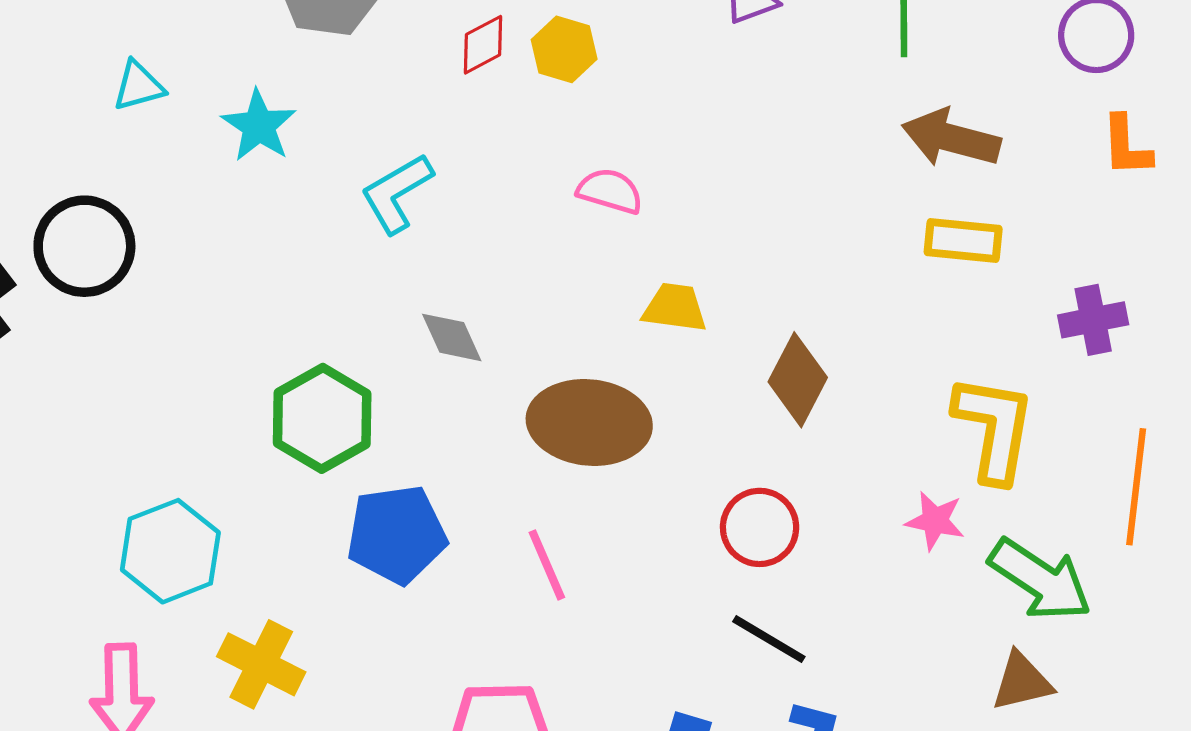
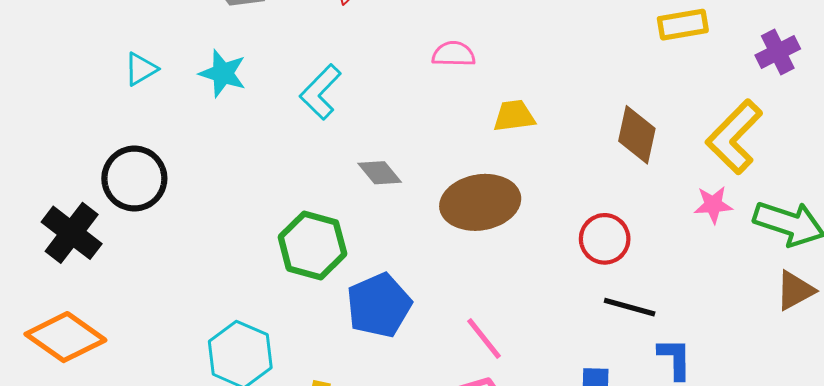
brown diamond: (798, 380) -> (637, 135), moved
yellow L-shape: (994, 428) -> (734, 137), turned -130
pink line: (547, 565) -> (484, 338), moved

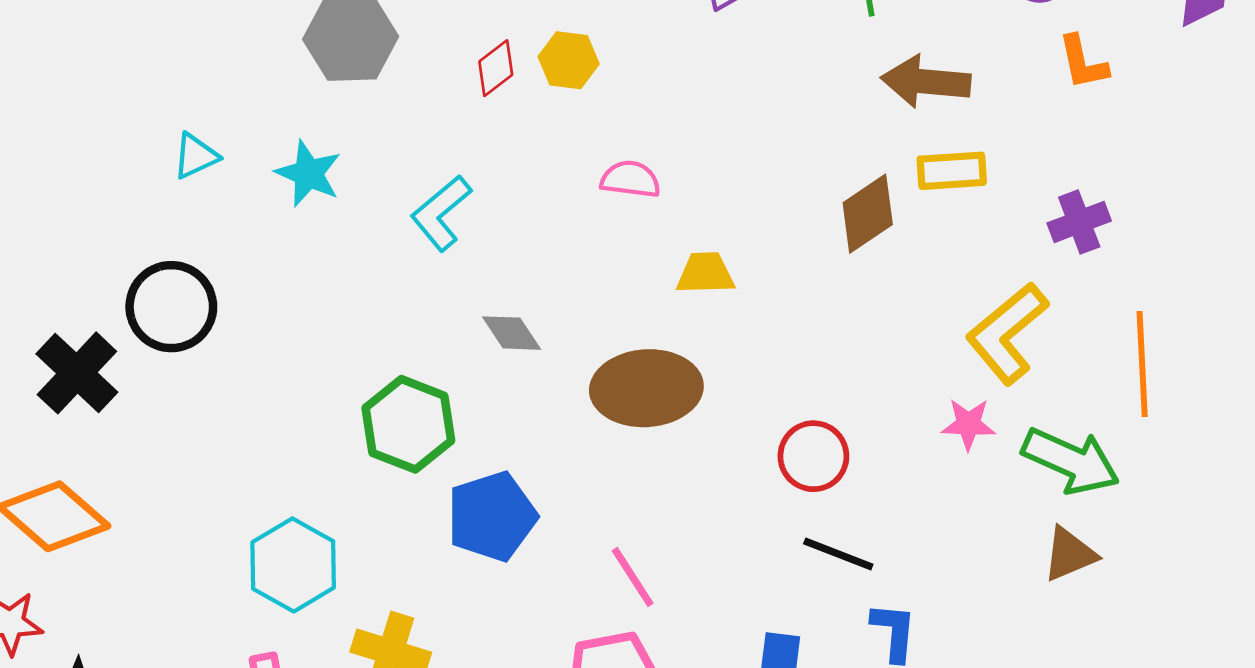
brown diamond: (637, 135) -> (868, 214), moved, turned 38

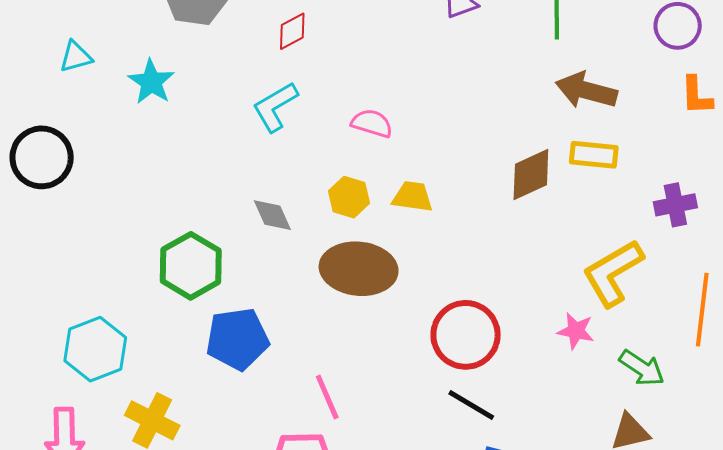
yellow hexagon: (569, 60) -> (349, 197), moved
cyan L-shape: (441, 213) -> (275, 107), moved
red circle: (813, 456) -> (466, 335), size x1.4
green arrow: (1071, 461) -> (642, 368), size x0.7

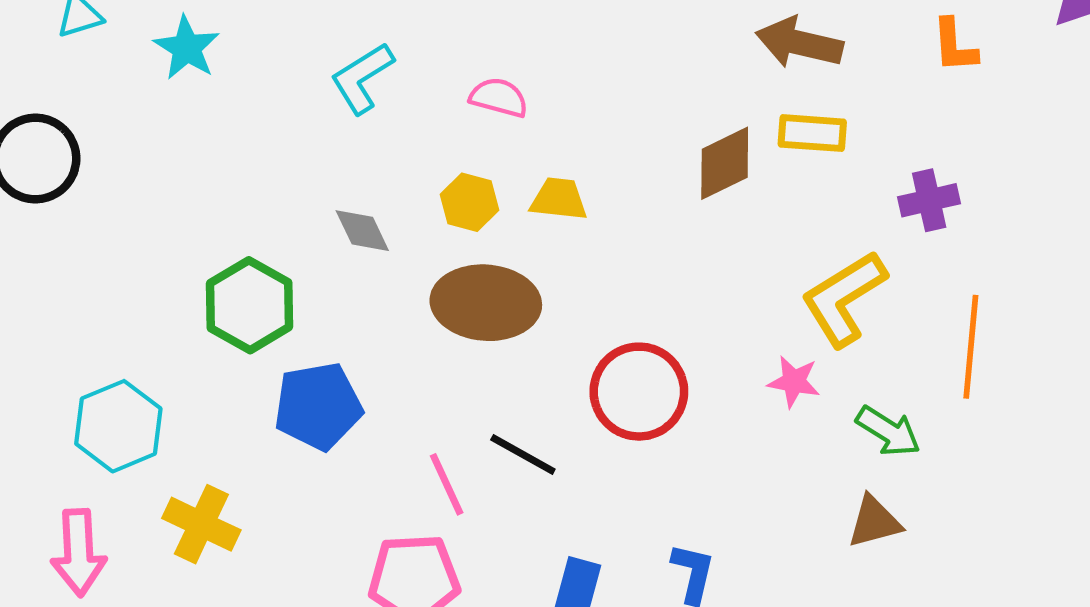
black line: (471, 405) -> (523, 454), moved

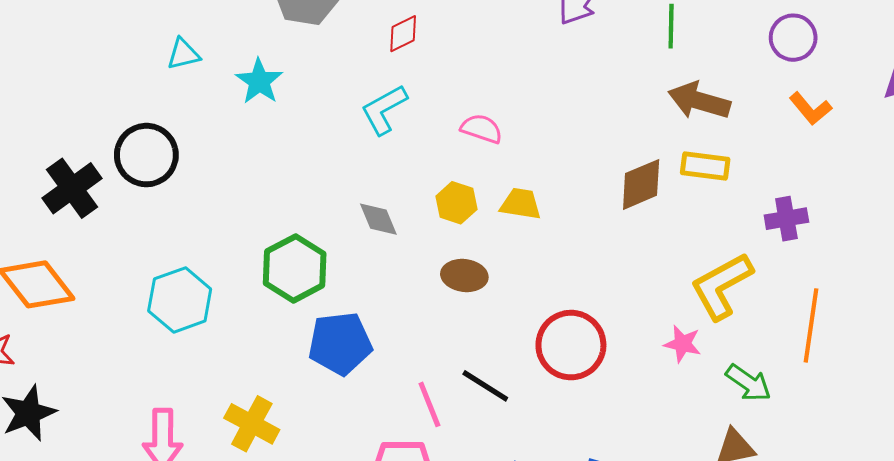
orange L-shape: (954, 46) -> (810, 109), turned -39
brown ellipse: (486, 303) -> (464, 275), size x0.6
cyan hexagon: (118, 426) -> (180, 300), moved

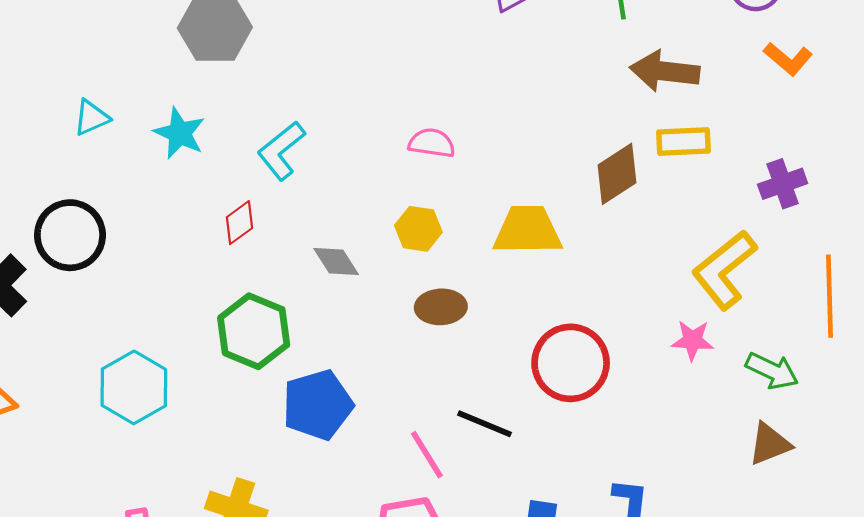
red diamond: (403, 34) -> (239, 223), moved
cyan L-shape: (384, 110) -> (281, 151), moved
yellow trapezoid: (521, 204) -> (527, 230), moved, size x1.5

